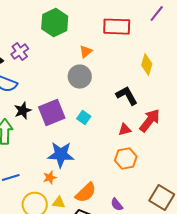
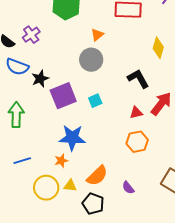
black star: (23, 111) -> (40, 79), moved
cyan square: (84, 118) -> (95, 101), turned 32

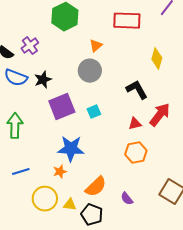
black star: (40, 79) -> (43, 80), moved
yellow triangle: (70, 186) -> (70, 205), moved

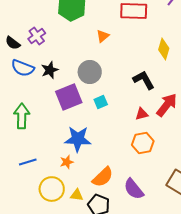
gray circle: (90, 71) -> (90, 72), moved
purple semicircle: (127, 199) -> (134, 189), size x1.6

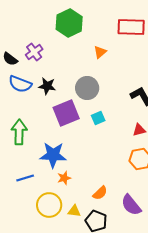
black star: (50, 70) -> (47, 86), turned 30
blue star: (78, 139) -> (53, 155), moved
orange semicircle: (103, 177) -> (100, 193), size x0.7

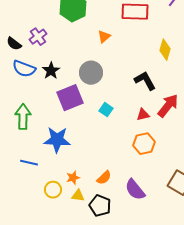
black star: (47, 86) -> (51, 71), turned 30
cyan square: (98, 118) -> (106, 110), moved, turned -32
blue line: (25, 178) -> (29, 163), turned 30
orange star: (64, 178) -> (73, 178), moved
yellow circle: (49, 205) -> (53, 190), size x0.7

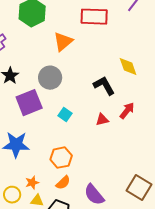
orange triangle: (104, 37) -> (63, 42), size x1.5
yellow diamond: (165, 50) -> (128, 67), moved, turned -35
red arrow: (168, 106) -> (127, 111), size x0.7
orange hexagon: (144, 144) -> (61, 158), moved

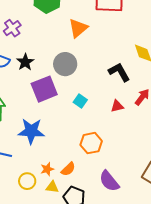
orange hexagon: (61, 158) -> (91, 143), moved
orange semicircle: (63, 183) -> (68, 169), moved

